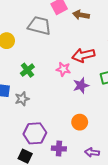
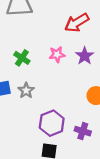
pink star: (63, 69) -> (57, 54), moved
purple cross: (59, 149) -> (83, 131), turned 32

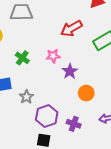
purple star: (85, 56) -> (70, 71), moved
gray star: (26, 90) -> (26, 97), moved

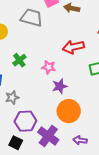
orange circle: (86, 93) -> (69, 111), size x1.5
purple cross: (74, 124) -> (48, 136), size x1.5

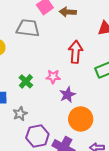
red arrow: (73, 47) -> (76, 52), turned 115
green cross: (19, 60) -> (26, 81), moved

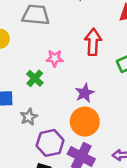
pink star: (53, 77) -> (55, 58), moved
orange circle: (81, 119) -> (85, 122), moved

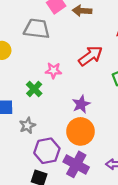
red arrow: (93, 42) -> (90, 56), turned 50

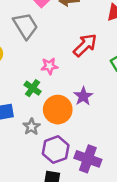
gray trapezoid: (37, 29) -> (25, 26), turned 60
orange circle: (80, 131) -> (58, 110), moved

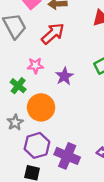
red arrow: (85, 45) -> (53, 34), moved
purple star: (83, 96) -> (64, 76), moved

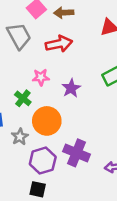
red arrow: (53, 34) -> (59, 44), turned 30
purple cross: (67, 156) -> (76, 153), moved

